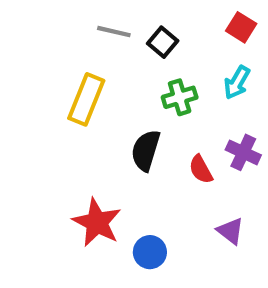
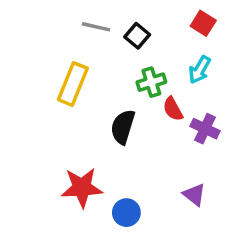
red semicircle: (201, 169) -> (173, 109), moved
red star: (97, 222) -> (82, 188), turned -30

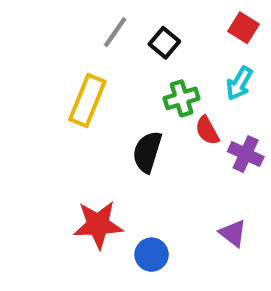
gray line: (96, 27) -> (115, 32), turned -68

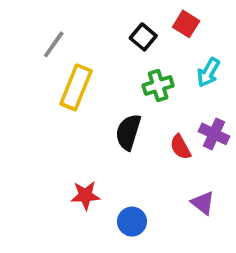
red square: (244, 28) -> (186, 24), moved
gray line: (115, 32) -> (54, 44), moved
red semicircle: (207, 130) -> (180, 147), moved
red star: (98, 225) -> (85, 195), size x0.7

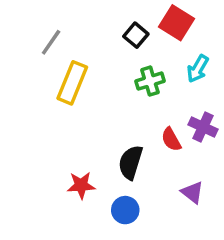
red square: (186, 24) -> (176, 23), size x1.4
black semicircle: (128, 132) -> (131, 162), moved

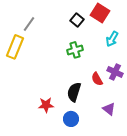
green cross: (150, 81) -> (75, 50), moved
yellow rectangle: (72, 83) -> (15, 47), moved

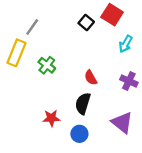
green cross: (75, 50) -> (47, 65), moved, turned -35
red semicircle: (97, 79) -> (91, 78), moved
purple triangle: (109, 109) -> (122, 123), size x1.5

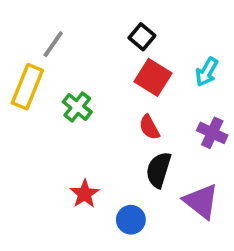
red square: (112, 15) -> (153, 77), moved
black semicircle: (83, 103) -> (159, 170), moved
red star: (51, 118) -> (85, 194), turned -30

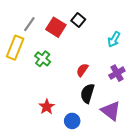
red square: (153, 77) -> (56, 27), moved
red semicircle: (149, 127) -> (82, 70), turned 64
purple cross: (212, 133) -> (117, 73), turned 35

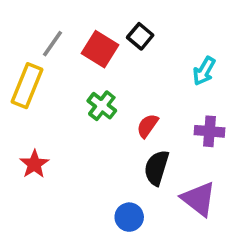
green cross: (43, 59) -> (102, 106), moved
purple cross: (117, 73) -> (210, 131), turned 35
red star: (47, 107) -> (34, 164), moved

